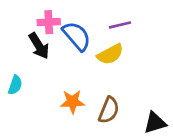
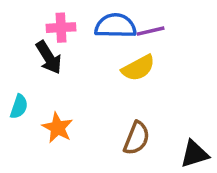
blue semicircle: (77, 36) -> (115, 26), moved, turned -48
orange star: (72, 102) -> (58, 128), moved, turned 30

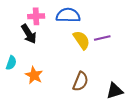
purple line: (151, 31) -> (102, 38), moved
yellow semicircle: (138, 68) -> (82, 40), turned -96

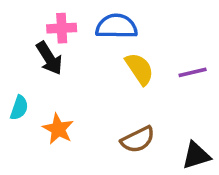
purple line: (102, 38) -> (193, 72), moved
brown semicircle: (81, 81) -> (138, 140), turned 42

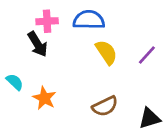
purple line: (193, 72) -> (147, 55), turned -35
cyan semicircle: (19, 108) -> (15, 82), turned -66

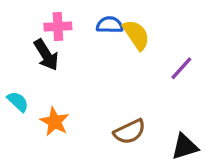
blue semicircle: (89, 20) -> (110, 25), size x0.7
yellow semicircle: (106, 52) -> (136, 35), moved

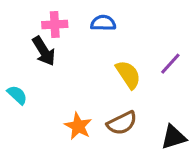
yellow semicircle: (136, 35) -> (128, 75), moved
orange star: (55, 122) -> (78, 126), moved

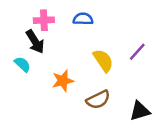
cyan semicircle: (17, 95) -> (22, 64), moved
orange star: (78, 126) -> (63, 81), moved, turned 30

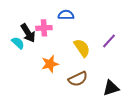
pink cross: (44, 20) -> (44, 28), moved
cyan semicircle: (22, 64) -> (18, 43), moved

